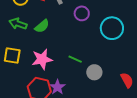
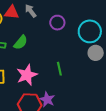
green line: (75, 59) -> (59, 69), turned 64
gray circle: (94, 72) -> (96, 53), moved

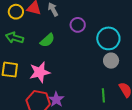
green semicircle: (21, 42) -> (47, 40), moved
green line: (59, 69) -> (103, 95), moved

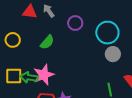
yellow circle: (16, 12) -> (13, 40), moved
green arrow: (14, 38) -> (29, 77), moved

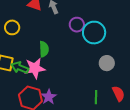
cyan circle: (107, 33) -> (94, 33), moved
green semicircle: (47, 42) -> (44, 49), moved, turned -56

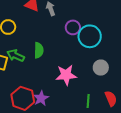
green arrow: (20, 68) -> (16, 56), moved
pink star: (35, 68) -> (66, 75), moved

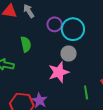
green semicircle: (39, 50) -> (26, 44), moved
gray circle: (101, 68) -> (68, 53), moved

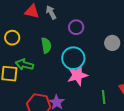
cyan circle: (73, 29) -> (73, 58), moved
gray circle: (68, 53) -> (112, 43), moved

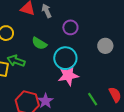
green semicircle: (46, 45) -> (39, 43), turned 126
green line: (104, 97) -> (93, 99), turned -32

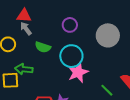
gray arrow: (47, 11) -> (26, 28), moved
gray circle: (105, 46) -> (108, 35), size x1.5

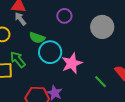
cyan circle: (71, 56) -> (50, 52), moved
green arrow: (24, 69) -> (18, 60), turned 42

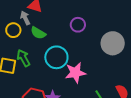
gray arrow: (20, 19) -> (25, 18), moved
green semicircle: (37, 38) -> (38, 33), moved

